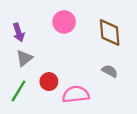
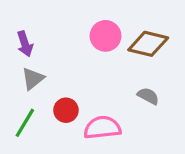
pink circle: (64, 22) -> (105, 36), moved
brown diamond: (110, 32) -> (148, 44), turned -72

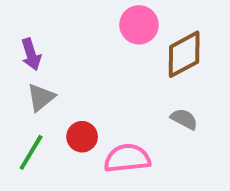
pink circle: (105, 36) -> (139, 25), moved
brown diamond: (148, 44) -> (184, 54), turned -42

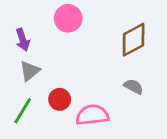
pink circle: (139, 25) -> (68, 18), moved

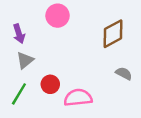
gray semicircle: (134, 87) -> (124, 73), moved

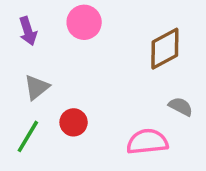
purple arrow: (19, 34) -> (28, 31), moved
pink semicircle: (78, 98) -> (147, 142), moved

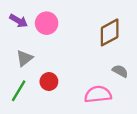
pink circle: (84, 22) -> (47, 23), moved
purple arrow: (28, 31) -> (19, 21), turned -42

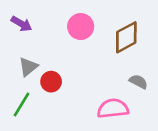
pink circle: (47, 23) -> (81, 27), moved
red circle: (49, 82) -> (51, 82), moved

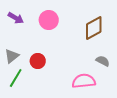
pink circle: (81, 27) -> (49, 20), moved
gray triangle: (28, 67) -> (12, 56), moved

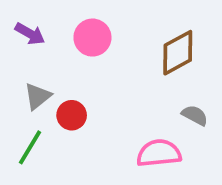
gray triangle: (12, 56) -> (38, 96), moved

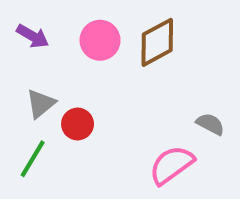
brown diamond: (178, 53) -> (157, 42), moved
pink semicircle: (159, 153) -> (172, 165), turned -30

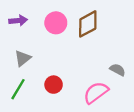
purple arrow: (33, 36) -> (18, 21), turned -36
red circle: (78, 124) -> (54, 85), moved

